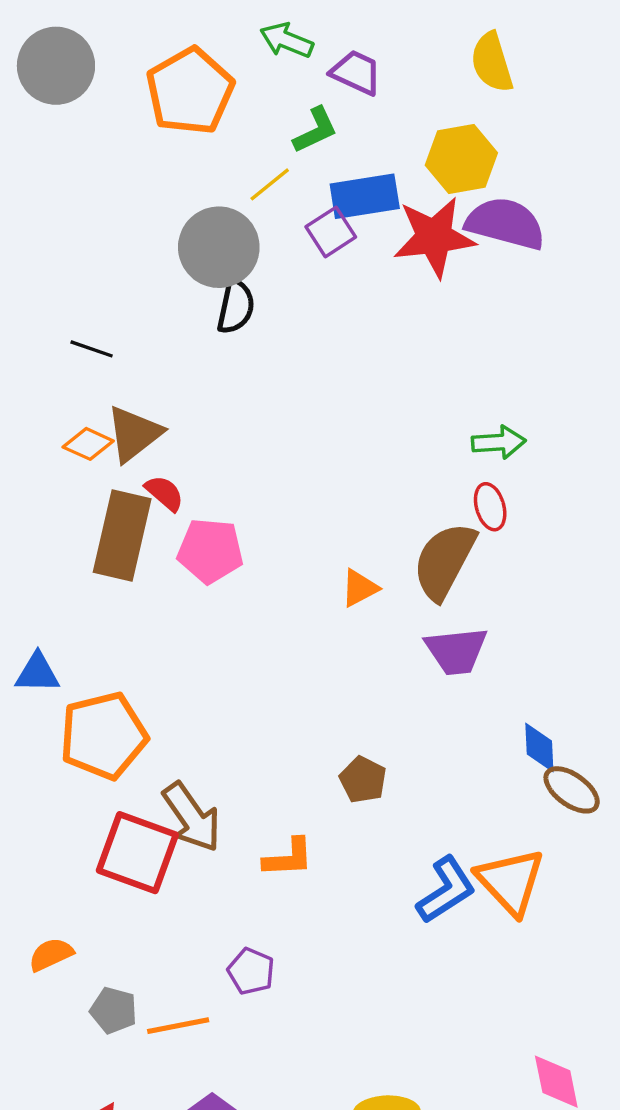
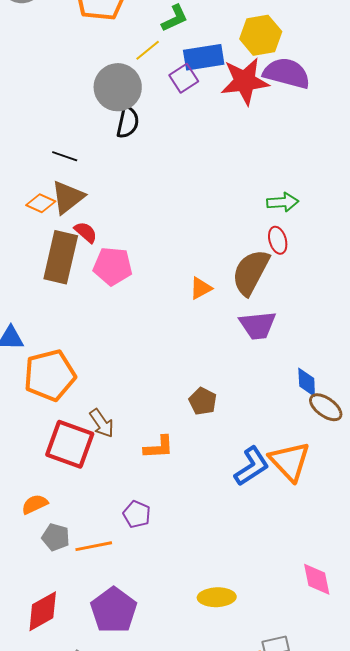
black line: (92, 349) -> (65, 156), moved
brown arrow: (192, 817) -> (102, 423), size x0.7
orange semicircle: (51, 954) -> (35, 504), moved

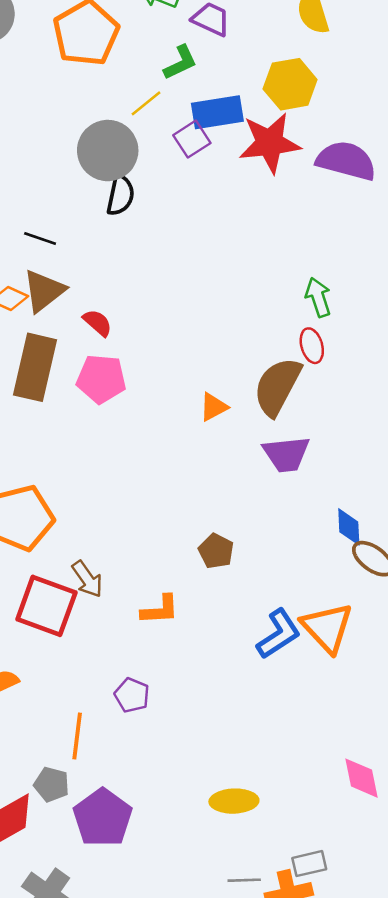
purple semicircle: (287, 73) -> (346, 161), moved
green arrow: (283, 202) -> (318, 297), turned -104
red semicircle: (86, 232) -> (97, 323), moved
gray pentagon: (56, 537) -> (52, 784), moved
orange line: (94, 546) -> (77, 736), turned -72

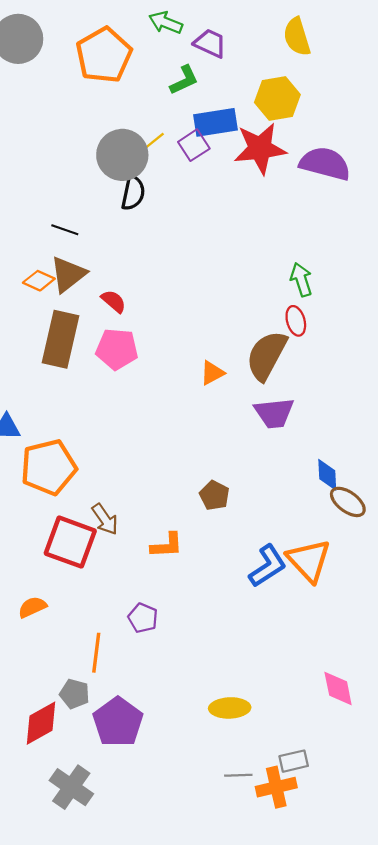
yellow line: (146, 103) -> (152, 143), moved

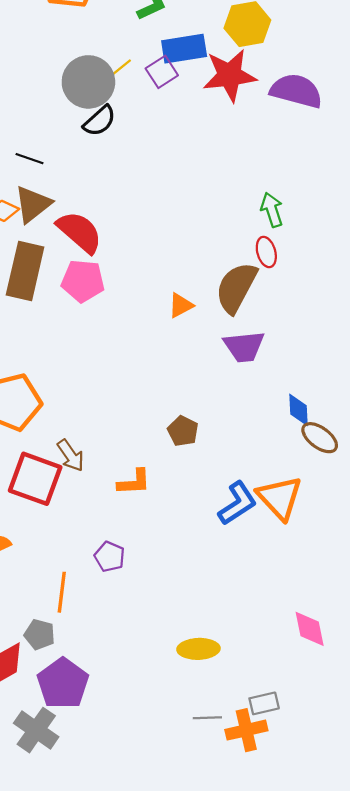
black semicircle: (133, 193) -> (100, 121), turned 36
red semicircle: (114, 301) -> (80, 232), size x1.8
purple pentagon: (118, 722) -> (63, 683), moved

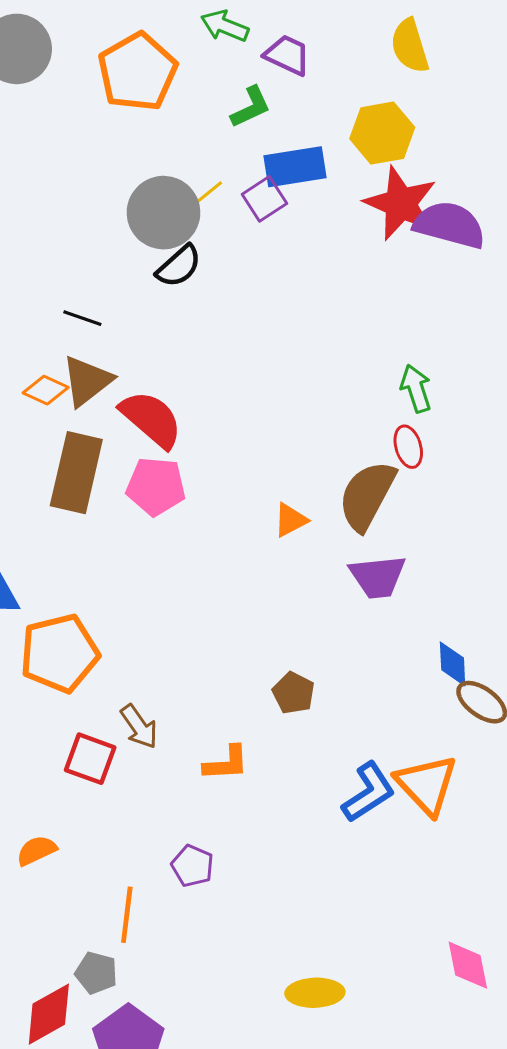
red star: (230, 75) -> (401, 203), moved, turned 30
red square: (35, 479) -> (90, 759), size x0.7

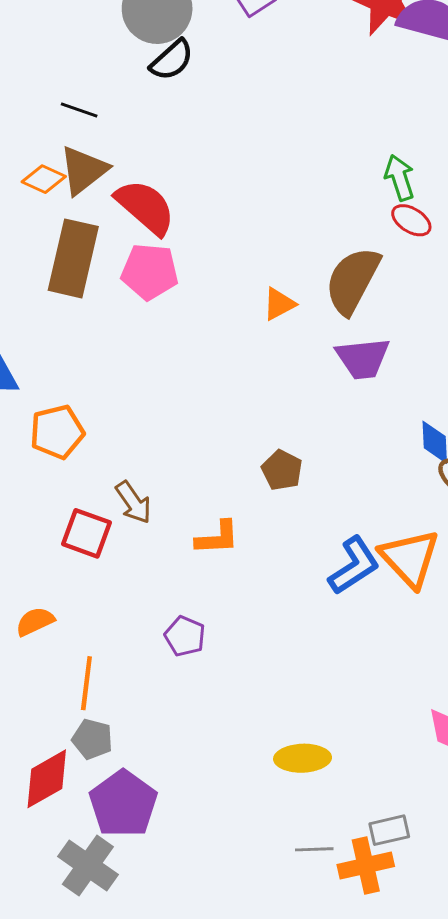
red ellipse: (408, 447) -> (411, 220), moved, turned -42
orange pentagon: (59, 653) -> (57, 432), size x0.7
orange line: (127, 915) -> (86, 683), moved

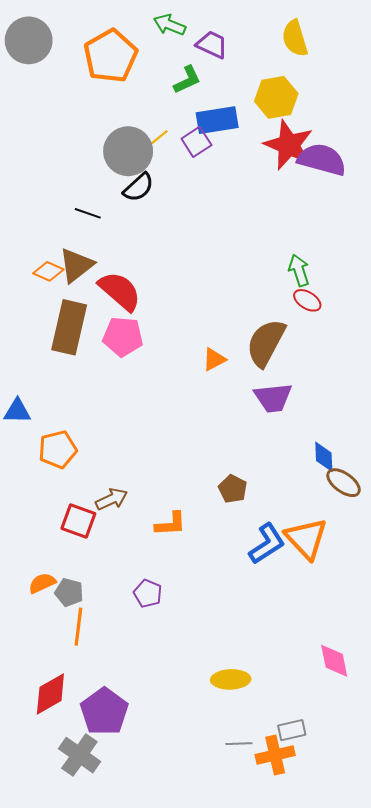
black line: (79, 110) -> (88, 213), moved
brown pentagon: (282, 470) -> (233, 489), moved
brown arrow: (134, 502) -> (112, 499), turned -80
gray pentagon: (92, 739) -> (69, 592), moved

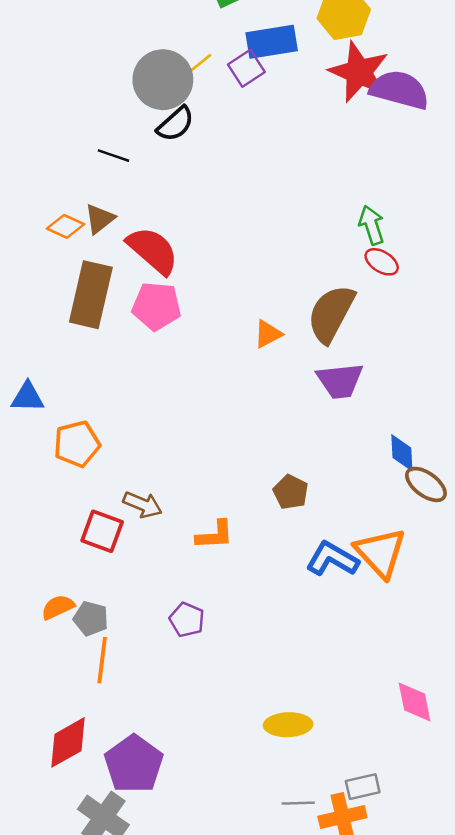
brown triangle: (76, 265) -> (100, 219), size x0.7
brown arrow: (112, 499) -> (143, 505), turned 48
blue L-shape: (267, 544) -> (332, 559), turned -117

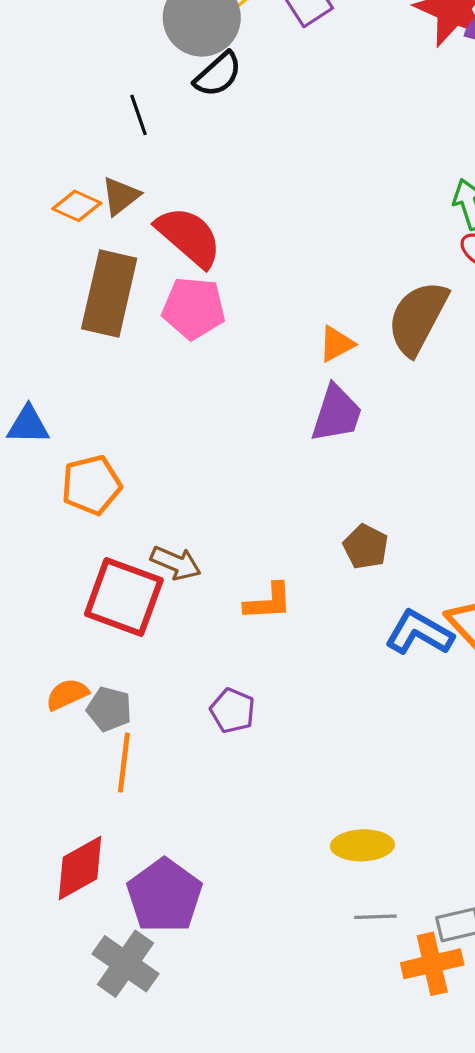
black line: (114, 156) -> (138, 115), turned 52
purple trapezoid: (340, 381) -> (336, 414), moved, turned -66
red square: (102, 531) -> (124, 597), size x1.4
gray line: (298, 803) -> (375, 917), moved

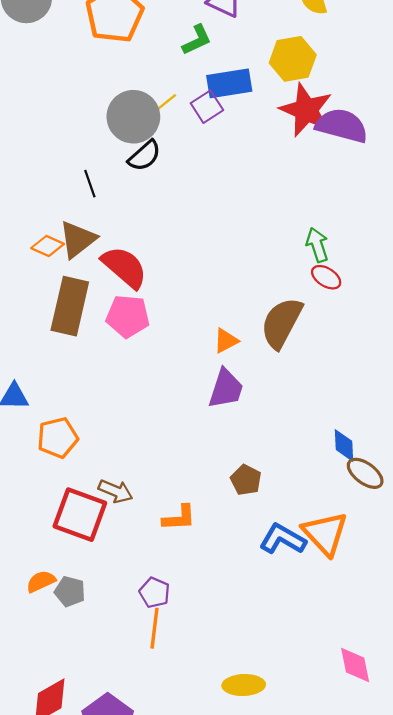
brown triangle: (121, 196) -> (78, 239), size x1.4
orange line: (124, 763) -> (155, 628), moved

